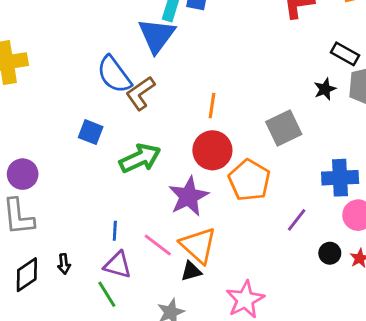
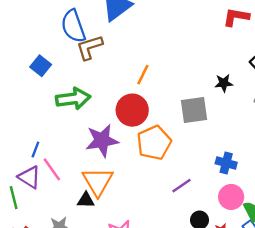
black star: (325, 89) -> (224, 83), moved
blue cross: (340, 178) -> (226, 163), size x0.7
pink line: (158, 245) -> (52, 169), moved

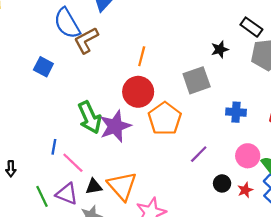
green arrow: (73, 99) -> (90, 117), moved, turned 84
blue cross: (226, 163) -> (236, 112), moved
purple triangle: (29, 177) -> (67, 194), moved
orange triangle: (98, 182) -> (122, 186), moved
black triangle: (86, 200) -> (94, 187), moved

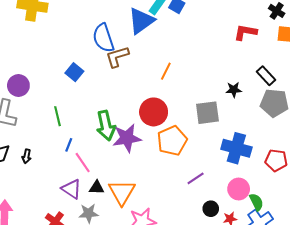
orange line: (142, 56) -> (166, 71), moved
blue cross: (236, 112) -> (236, 148), size x1.6
green line: (42, 196) -> (57, 116), moved

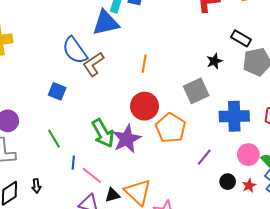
blue triangle: (141, 21) -> (106, 23), turned 40

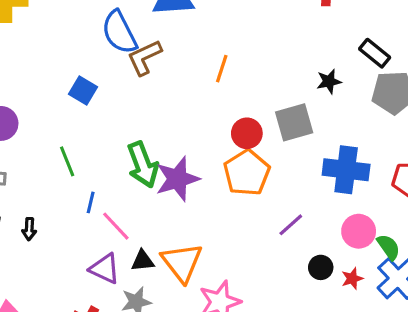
red circle: (144, 106) -> (247, 133), moved, size x0.7

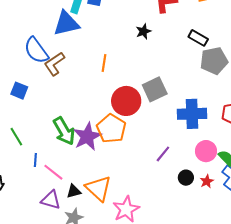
black star: (329, 81) -> (143, 31), moved
red circle: (247, 133) -> (126, 101), size x1.5
orange pentagon: (247, 173) -> (111, 129), moved

